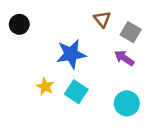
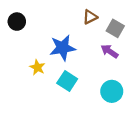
brown triangle: (102, 19) -> (90, 17), turned 42
yellow star: (45, 87) -> (37, 67), moved

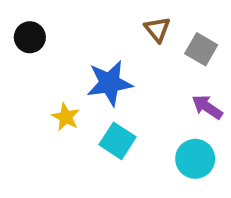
brown triangle: (90, 17) -> (157, 29), turned -42
purple arrow: (109, 51) -> (207, 107), moved

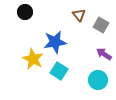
black circle: (30, 37) -> (25, 12), moved
yellow star: (66, 117) -> (33, 59), size x1.5

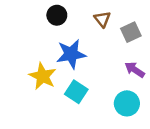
black circle: (25, 12) -> (57, 15), moved
gray square: (101, 25) -> (131, 32), turned 35

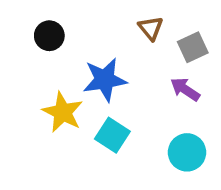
black circle: (57, 15) -> (49, 36), moved
purple arrow: (135, 70) -> (185, 89), moved

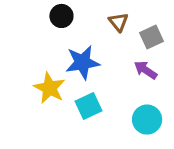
black circle: (49, 36) -> (61, 16), moved
cyan square: (112, 135) -> (89, 106), turned 32

